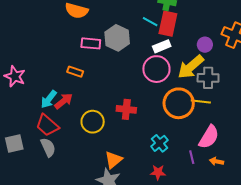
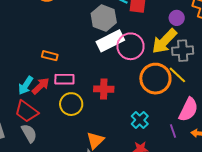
gray hexagon: (117, 38) -> (104, 18), moved
pink rectangle: (91, 43) -> (64, 79), moved
white rectangle: (162, 46) -> (110, 41), moved, size x1.5
yellow line: (201, 101) -> (177, 75), turned 42

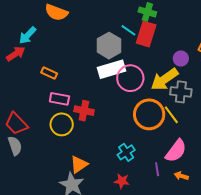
cyan arrow: (26, 85) -> (28, 35), moved
red arrow: (41, 86) -> (16, 54), moved
red cross: (104, 89) -> (84, 111), moved

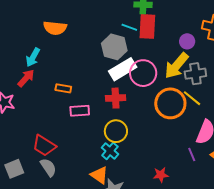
red cross: (84, 111) -> (116, 98), moved
yellow circle: (62, 124) -> (116, 131), moved
cyan cross: (126, 152) -> (110, 151), moved
orange triangle: (79, 164) -> (99, 175), moved, turned -36

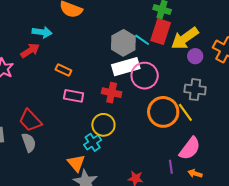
cyan line: (129, 27) -> (142, 40), moved
cyan arrow: (33, 57) -> (42, 32), turned -126
yellow arrow: (177, 66) -> (185, 38), moved

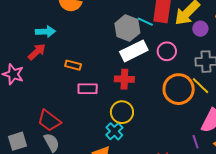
pink circle: (145, 76) -> (167, 51), moved, size x0.7

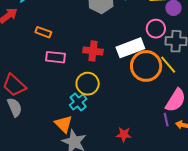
white rectangle: (134, 51) -> (130, 48), moved
pink circle: (167, 51) -> (156, 29), moved
purple line: (196, 142) -> (166, 120), moved

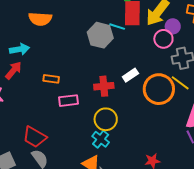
pink circle: (156, 29) -> (163, 39), moved
white rectangle: (130, 48) -> (130, 75), moved, size x0.6

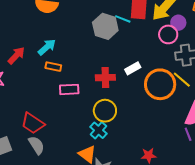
cyan arrow: (19, 49) -> (47, 47), moved, turned -36

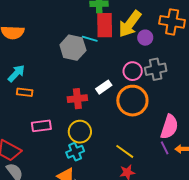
pink circle: (168, 34) -> (133, 71), moved
yellow line: (182, 80) -> (125, 151), moved
pink rectangle: (69, 89) -> (41, 126), moved
cyan cross: (98, 130) -> (75, 152), turned 30

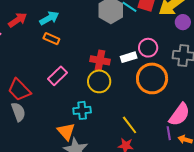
pink circle: (133, 71) -> (148, 48), moved
pink rectangle: (41, 126) -> (58, 76), turned -54
yellow circle: (80, 132) -> (99, 81), moved

